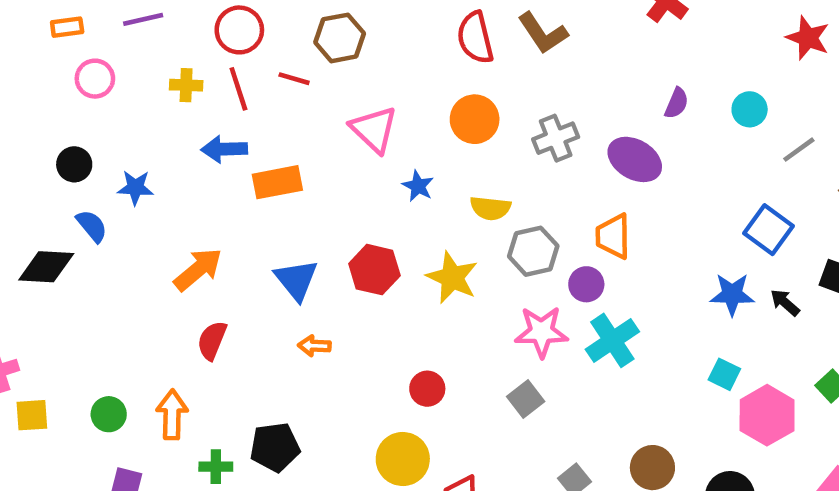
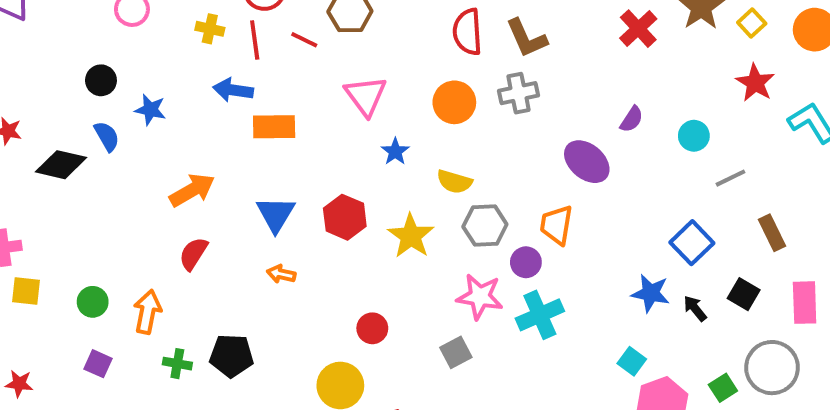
gray cross: (556, 138) -> (518, 93), moved

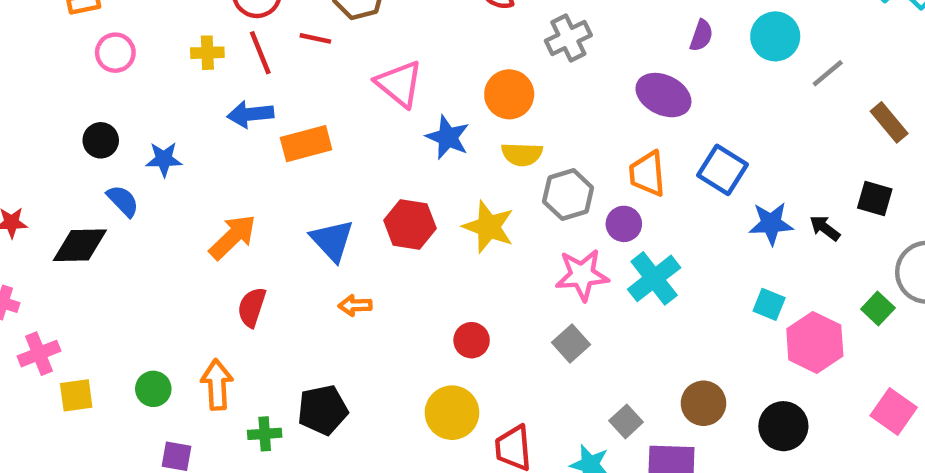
orange circle: (454, 102) -> (509, 94), moved
cyan circle: (694, 136) -> (775, 36), size x1.4
blue star: (395, 152) -> (448, 137), size x1.4
blue square: (692, 243) -> (723, 170), moved

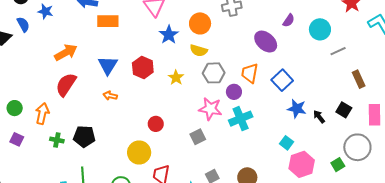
yellow star: (489, 227) -> (176, 78), size x0.7
red semicircle: (252, 307) -> (66, 85), size x1.4
green square: (878, 308) -> (338, 165), moved

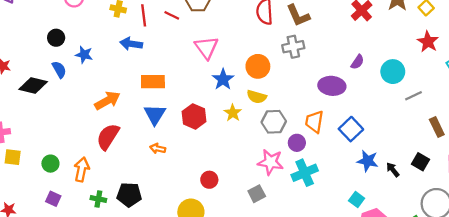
orange rectangle: (108, 21) -> (153, 82), moved
purple ellipse: (266, 42) -> (332, 86), turned -35
yellow star: (176, 78) -> (233, 113), moved

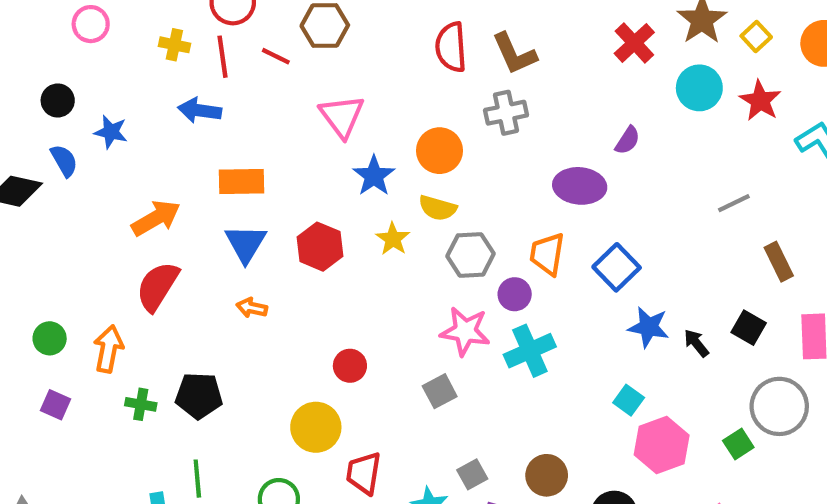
cyan circle: (393, 72) -> (699, 88), moved

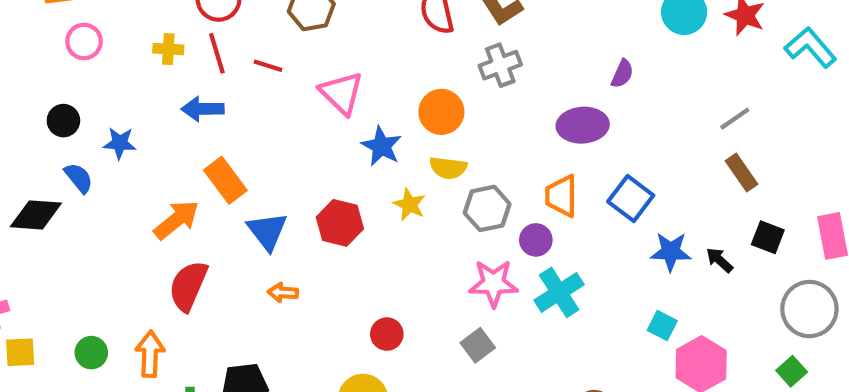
red line: (276, 56) -> (268, 66), moved
orange rectangle: (241, 181) -> (225, 180), moved, turned 63
brown rectangle: (779, 262) -> (741, 172), moved
green square: (738, 444) -> (792, 371), moved

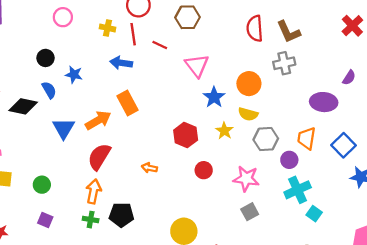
blue triangle: (267, 231) -> (64, 128), moved
pink star: (493, 283) -> (246, 179), moved
cyan square: (662, 326) -> (314, 214), moved
red circle: (387, 334) -> (204, 170), moved
orange arrow: (150, 354) -> (94, 191), moved

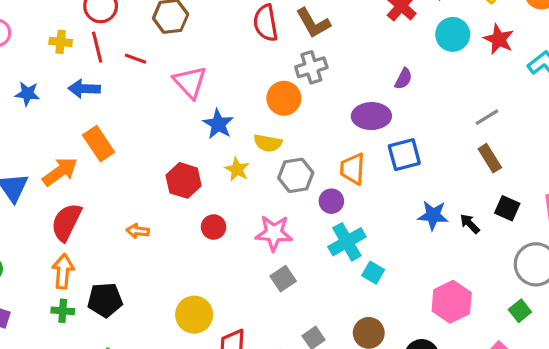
blue star: (74, 75) -> (27, 94), moved
orange circle: (249, 84) -> (284, 98), moved
blue square: (344, 145) -> (404, 155), moved, turned 35

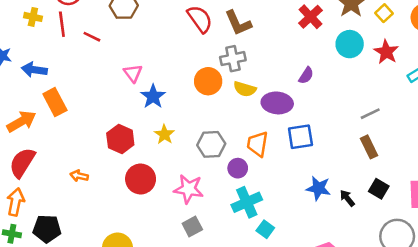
red semicircle: (266, 23) -> (200, 19), turned 148
pink triangle: (190, 82) -> (133, 73), moved, size x0.7
blue arrow: (84, 89) -> (34, 70), moved
yellow semicircle: (268, 143) -> (245, 89), moved
red circle: (214, 227) -> (141, 179), size x1.5

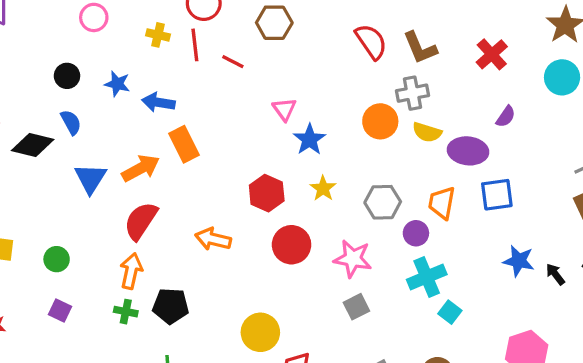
red cross: (310, 17) -> (492, 54), moved
orange arrow: (79, 176) -> (213, 239), size x1.5

